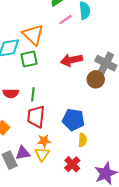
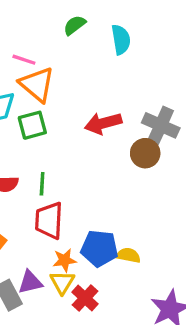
pink line: (65, 20) -> (24, 60), moved, turned 56
blue pentagon: (73, 120) -> (99, 248), moved
yellow semicircle: (82, 140) -> (128, 255), turned -80
red cross: (72, 164) -> (85, 298), moved

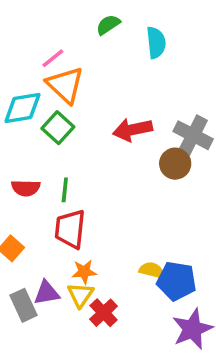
pink line: (24, 60) -> (53, 58), turned -60
green square: (32, 125) -> (58, 128), turned -36
blue pentagon: (99, 248) -> (177, 281), moved

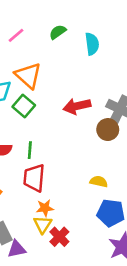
pink line: (53, 58) -> (16, 35), moved
yellow semicircle: (152, 270) -> (99, 182), moved
purple triangle: (47, 293) -> (17, 249), moved

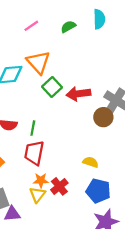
cyan semicircle: (92, 44) -> (99, 19), moved
green square: (24, 106) -> (52, 87), moved
red cross: (59, 237) -> (59, 186), moved

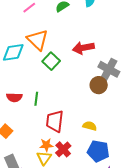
red arrow: (78, 94) -> (83, 48), moved
red trapezoid: (34, 153) -> (55, 121), moved

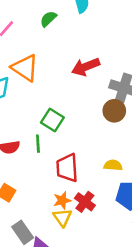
green square: (51, 61) -> (52, 120), moved

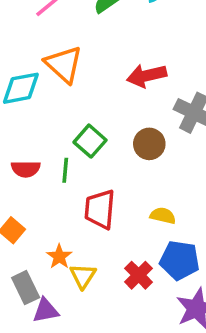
brown circle: (114, 111) -> (149, 144), moved
orange star: (62, 200) -> (59, 257), moved, turned -30
red cross: (85, 202) -> (139, 275), moved

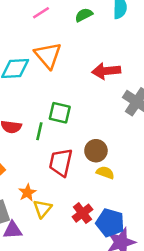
green square: (90, 141) -> (60, 113), turned -35
brown circle: (149, 144) -> (96, 151), moved
blue pentagon: (180, 260) -> (110, 223), moved

